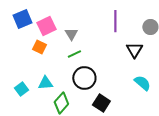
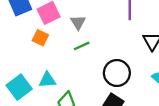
black circle: (84, 78) -> (117, 73), moved
cyan square: (21, 89) -> (19, 87), size x1.5

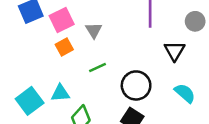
orange square: (40, 38) -> (64, 47), moved, turned 35
green line: (82, 46) -> (98, 68), moved

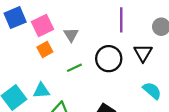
black circle: (136, 85) -> (109, 59), moved

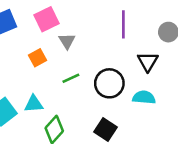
pink square: (43, 26) -> (47, 19), moved
black circle: (109, 59) -> (109, 83), moved
cyan semicircle: (152, 91) -> (144, 97), moved, turned -36

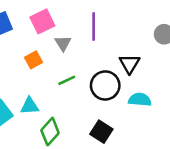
purple line: (123, 24) -> (94, 27), moved
black triangle: (148, 62) -> (130, 64), moved

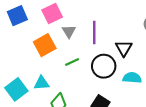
purple line: (94, 27) -> (94, 32), moved
orange square: (33, 60) -> (45, 45), size x1.5

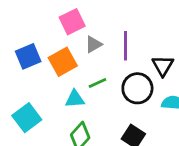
blue square: (17, 16) -> (28, 56), moved
gray triangle: (69, 31) -> (93, 44), turned 32
cyan triangle: (42, 83) -> (75, 99), moved

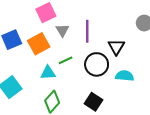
gray triangle: (93, 44) -> (62, 30), turned -32

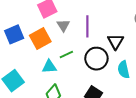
cyan semicircle: (125, 76) -> (124, 70), turned -108

